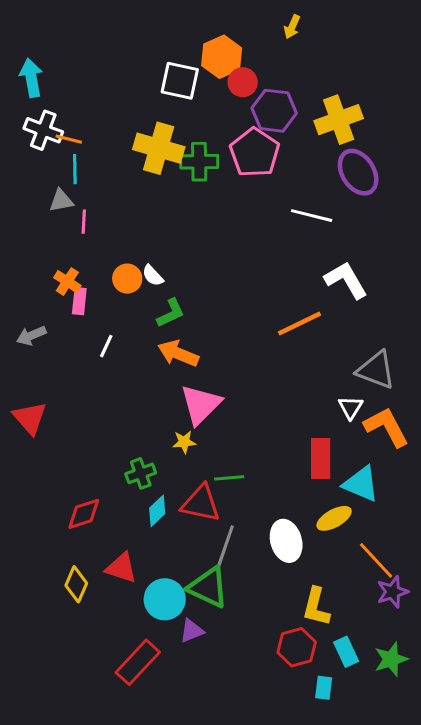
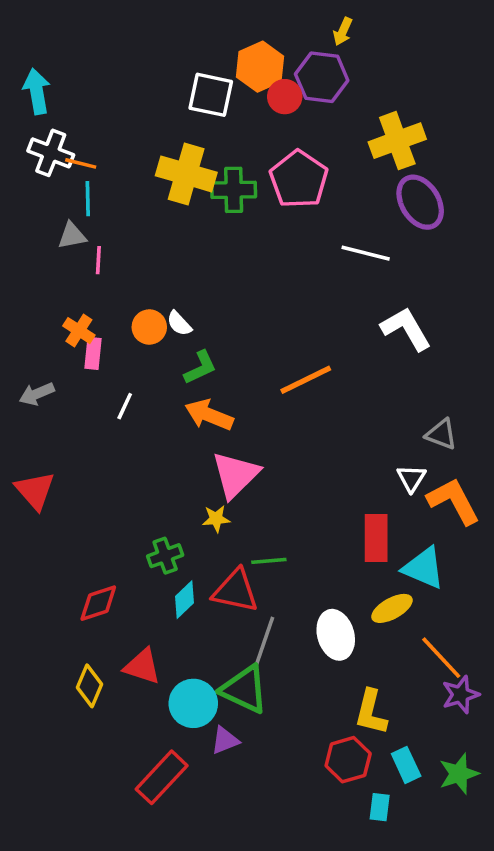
purple hexagon: (274, 111) -> (322, 77), moved
orange line: (300, 324) -> (306, 380), moved
gray triangle: (376, 370) -> (441, 434), size x0.7

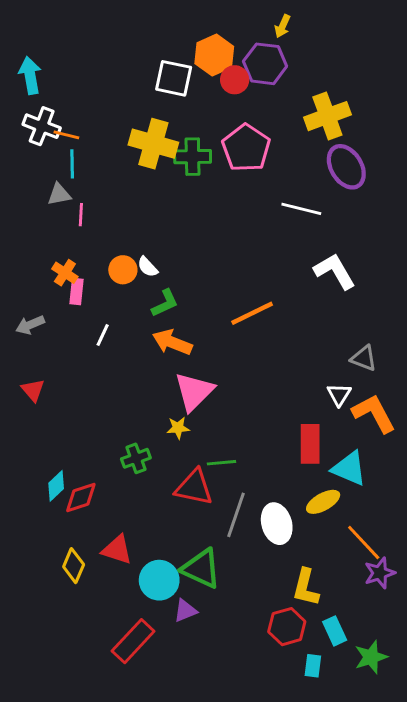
red triangle: (35, 491) -> (33, 390), moved, size x0.7
cyan diamond: (184, 600) -> (56, 486), moved
gray line: (264, 644) -> (236, 515), moved
green star: (459, 774) -> (371, 657), moved

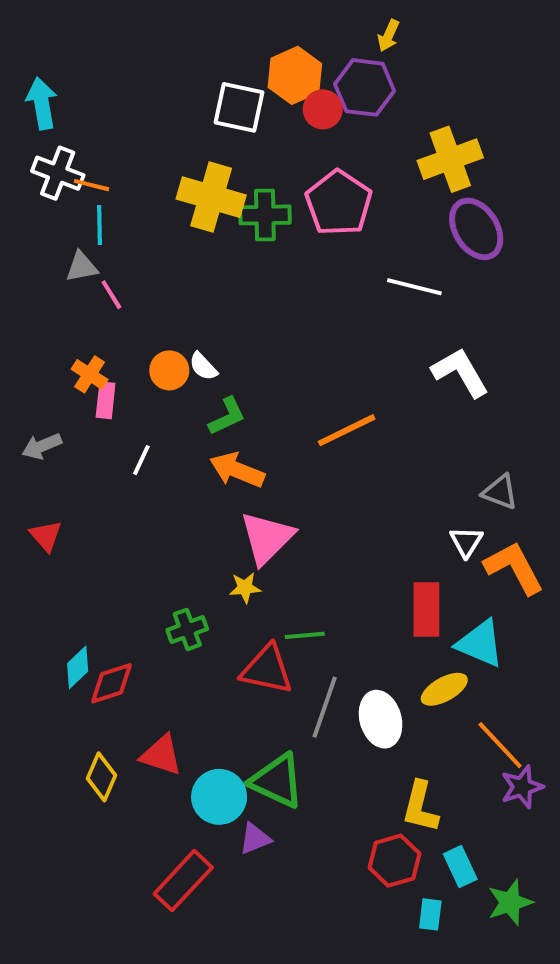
pink line: (81, 215) -> (111, 295), turned -35

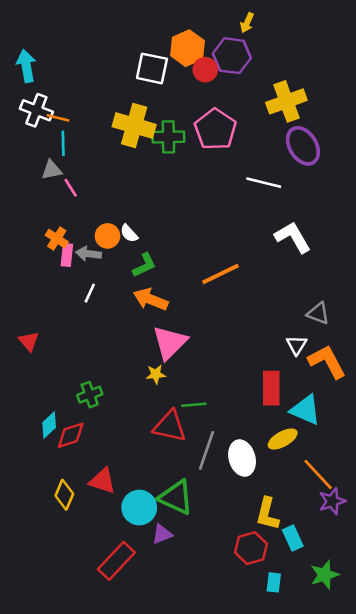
gray arrow: (42, 446) -> (88, 254), moved, turned 30
green cross: (187, 629) -> (90, 395), moved
cyan rectangle: (460, 867) -> (293, 538), moved

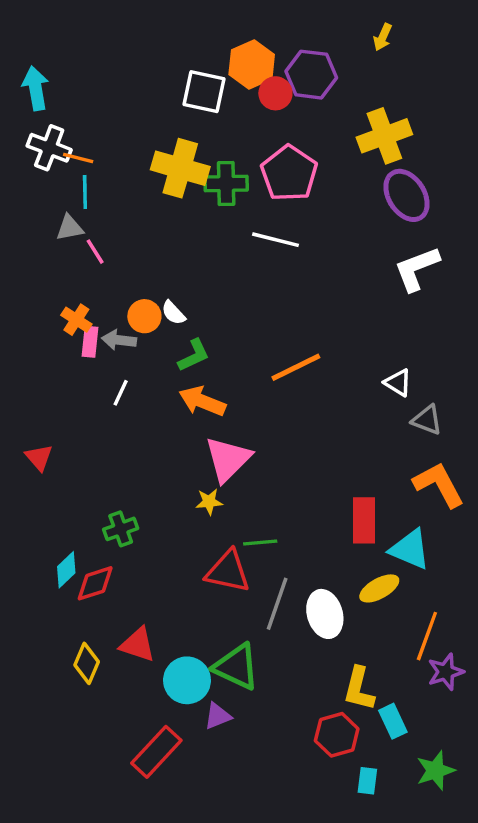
yellow arrow: (247, 23) -> (383, 37), moved
white line: (264, 183) -> (275, 240), moved
white L-shape: (293, 237) -> (417, 269), moved, turned -81
white triangle: (297, 345) -> (398, 383), moved, turned -30
orange line: (318, 475) -> (427, 636), turned 63

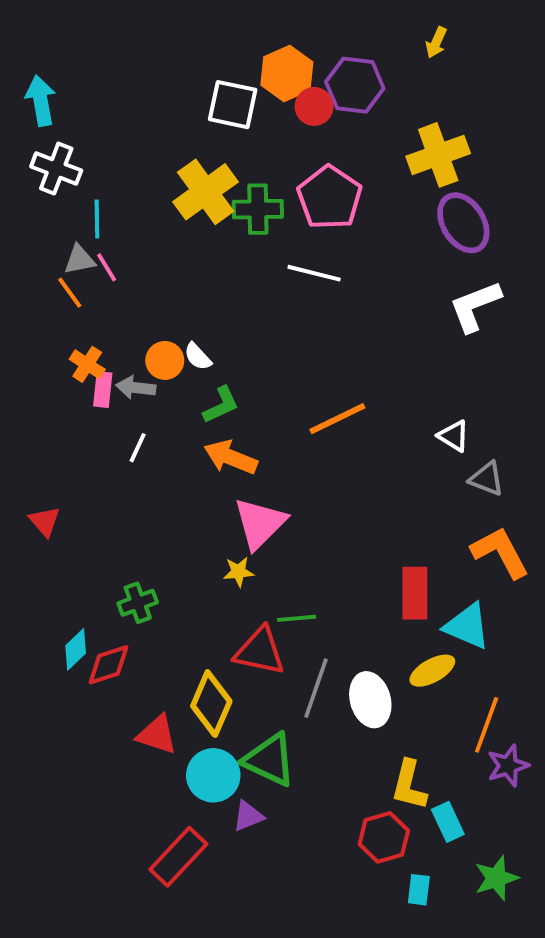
orange line: (78, 158) -> (70, 293), moved, turned 40
yellow cross: (180, 168) -> (205, 192), turned 38
pink line: (95, 252) -> (107, 267), moved
yellow diamond: (87, 663) -> (211, 704), moved, size x1.4

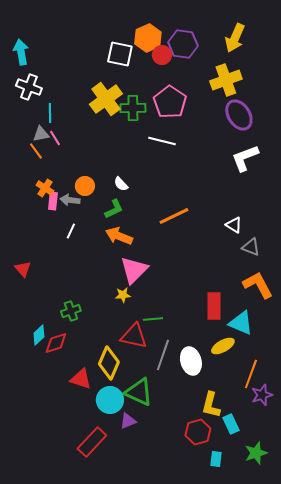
yellow arrow: (436, 42) -> (235, 38), moved, size x1.8
white semicircle: (198, 357) -> (121, 184), moved

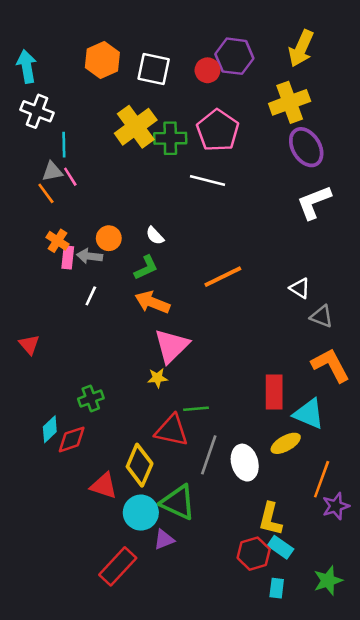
orange hexagon: (148, 38) -> (102, 60), moved
cyan rectangle: (231, 424) -> (281, 547), moved, turned -30

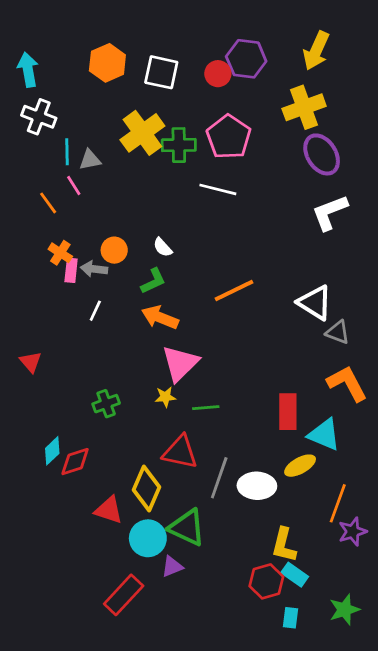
gray triangle: (52, 172) -> (90, 160), moved
white triangle: (300, 288) -> (315, 303), size x1.6
green cross: (91, 398) -> (106, 404), moved
green line: (196, 409) -> (206, 408), moved
white ellipse: (245, 463) -> (257, 486), turned -72

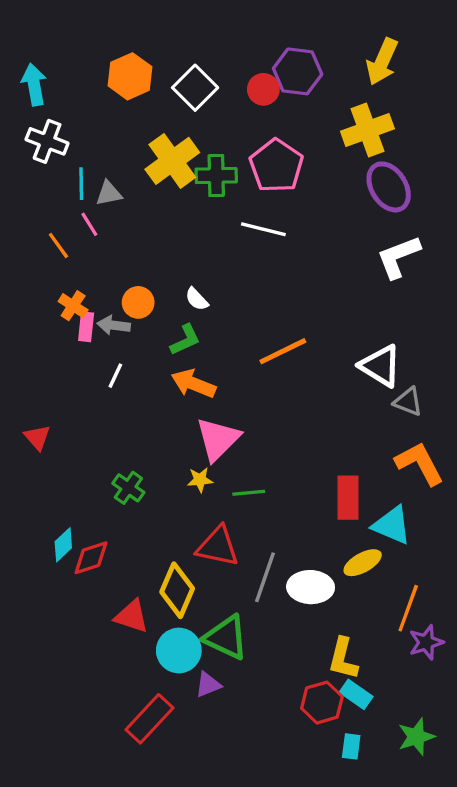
white square: (161, 72) -> (195, 88), turned 33
green cross: (106, 404) -> (128, 488), turned -35

